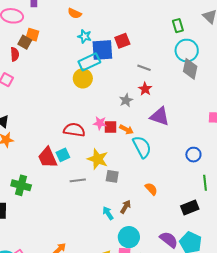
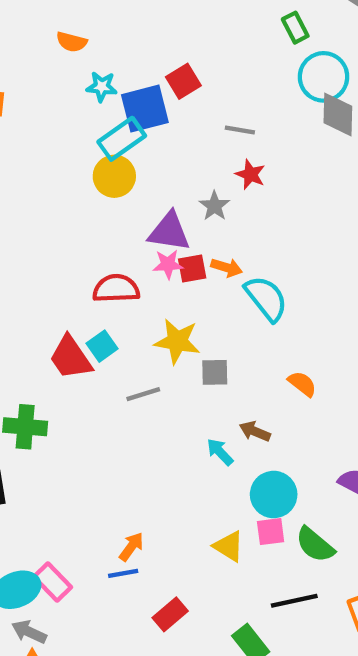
purple triangle: (160, 116) -> (169, 232), moved
brown arrow: (126, 207) -> (255, 431), turned -88

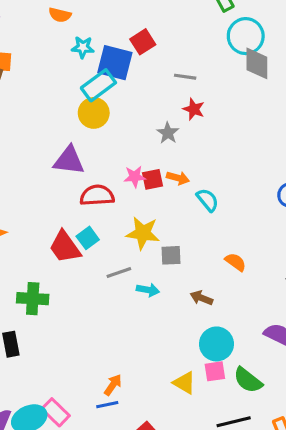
blue square: (145, 109) -> (115, 63), turned 30
purple triangle: (169, 232) -> (69, 160), moved
cyan semicircle: (266, 298) -> (208, 200), size x0.7
cyan arrow: (220, 452) -> (148, 290), moved, turned 145

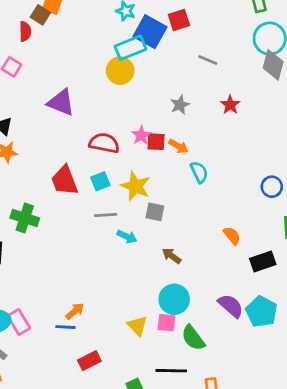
red star: (194, 109) -> (230, 105), moved
purple triangle: (69, 160) -> (61, 103), moved
pink star: (135, 177) -> (141, 135), turned 30
cyan square: (88, 238) -> (100, 181), moved
orange semicircle: (236, 262) -> (232, 236), moved

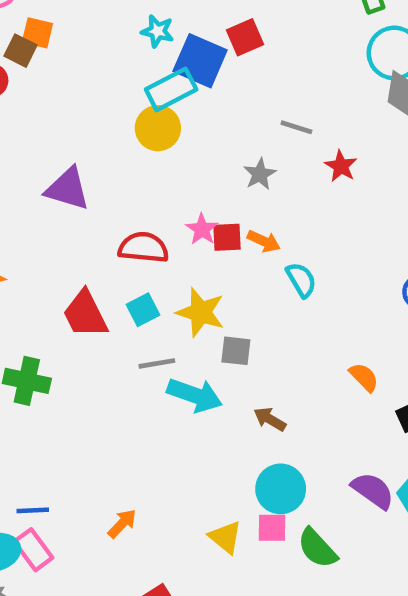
gray line: (208, 60) -> (296, 127), moved
cyan arrow: (127, 237) -> (195, 395), size x1.6
blue line: (65, 327) -> (33, 510), moved

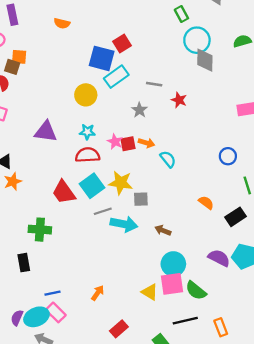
cyan star: (158, 31) -> (87, 132), moved
cyan rectangle: (171, 89) -> (116, 77), moved
cyan square: (143, 310) -> (92, 186), size x1.5
pink square: (272, 528) -> (172, 284), size x1.5

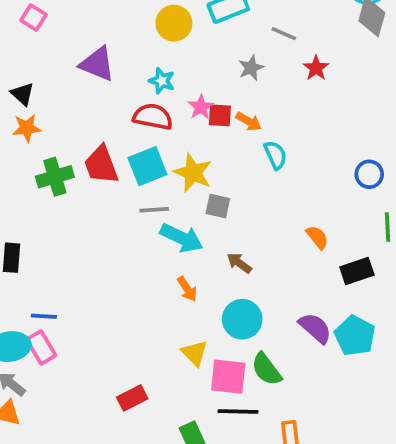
green cross: (40, 230) -> (55, 177), moved, turned -35
pink square: (172, 284) -> (228, 377), moved
orange arrow: (98, 293) -> (187, 289), moved, turned 98

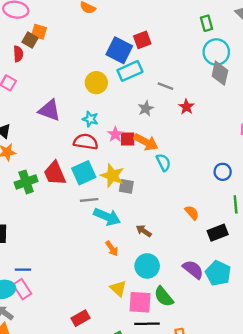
orange arrow: (249, 121) -> (146, 142), size x1.5
gray square: (218, 206) -> (126, 186), moved

